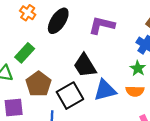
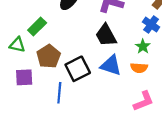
black trapezoid: (85, 66) -> (106, 35), moved
blue triangle: (105, 90) -> (111, 65), turned 30

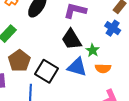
green star: (143, 46) -> (93, 50), moved
black square: (78, 69) -> (46, 71), turned -30

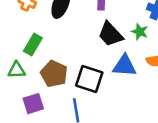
green star: (93, 50) -> (140, 32), moved

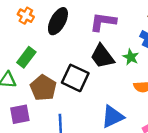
blue triangle: (124, 66) -> (113, 117), moved, turned -35
black square: (89, 79) -> (75, 78), moved

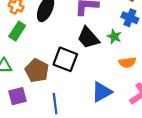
green rectangle: (26, 57) -> (17, 31), moved

